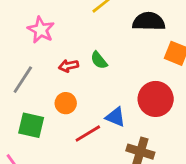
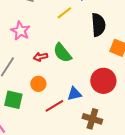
black semicircle: (149, 22) -> (98, 25), turned 85
green semicircle: (99, 60) -> (62, 53), size x1.5
blue triangle: (116, 117) -> (74, 94), turned -35

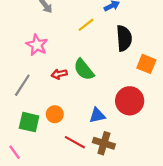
orange circle: (38, 84) -> (55, 114), moved
red line: (54, 106) -> (75, 142), moved, turned 60
brown cross: (92, 119) -> (104, 143), moved

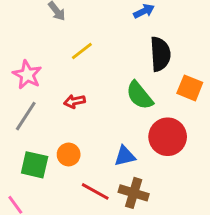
yellow line: (86, 25) -> (82, 51), moved
pink star: (37, 45) -> (27, 75), moved
green semicircle: (84, 70) -> (140, 95), moved

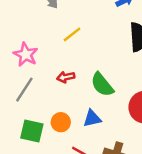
green semicircle: (140, 95) -> (102, 85), moved
blue triangle: (125, 156) -> (92, 118), moved

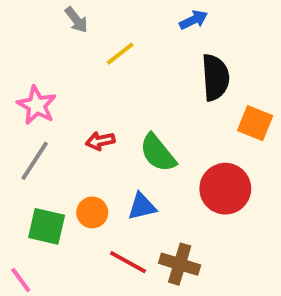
yellow line: (72, 34) -> (120, 54), moved

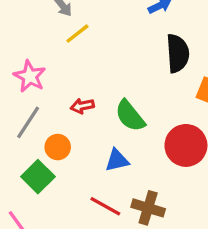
yellow line: (120, 54) -> (77, 34), moved
orange circle: (92, 212) -> (58, 147), moved
green square: (47, 226) -> (38, 177), turned 32

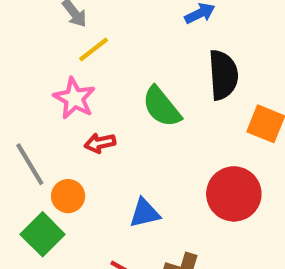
pink star: (30, 76) -> (74, 98), moved
green semicircle: (130, 116) -> (162, 107), moved
gray line: (28, 122) -> (30, 164), turned -64

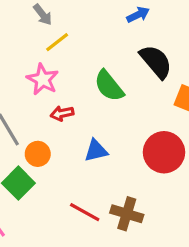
black semicircle: (223, 75) -> (156, 62), turned -36
blue triangle: (145, 213) -> (96, 151), moved

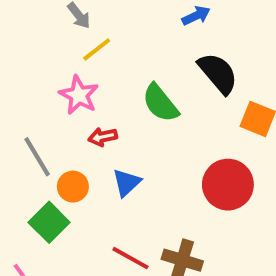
blue triangle: (96, 151) -> (127, 183), moved, turned -30

